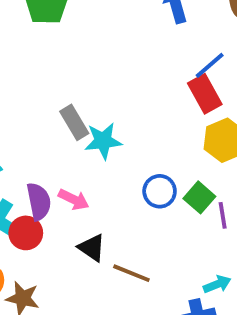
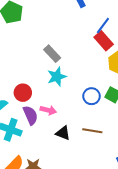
gray rectangle: (74, 122) -> (52, 54), moved
red circle: (26, 233) -> (23, 93), moved
brown line: (131, 273) -> (92, 131), moved

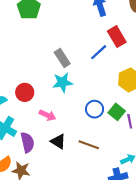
blue line: (103, 26) -> (99, 52), moved
red rectangle: (104, 41) -> (117, 37), moved
purple semicircle: (30, 115) -> (27, 142), moved

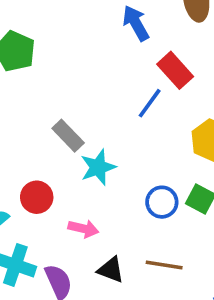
gray rectangle: (62, 58) -> (68, 136), moved

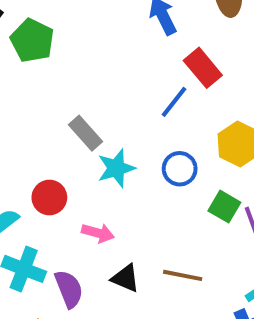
blue circle: (162, 202) -> (180, 169), moved

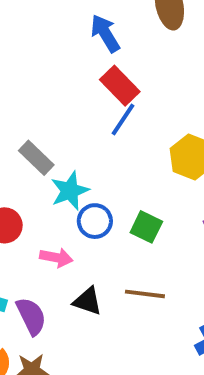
red rectangle: (203, 68) -> (120, 86), moved
blue circle: (180, 169) -> (95, 221), moved
green square: (224, 207) -> (146, 227), moved

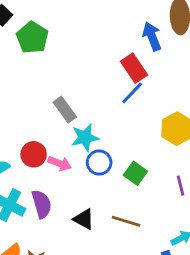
blue arrow: (105, 33) -> (152, 36), moved
pink arrow: (56, 258) -> (60, 163), moved
purple semicircle: (31, 316) -> (42, 204), moved

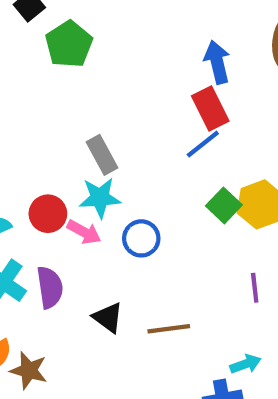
blue arrow: (152, 36) -> (217, 62), moved
cyan star: (85, 138) -> (100, 198), moved
green square: (135, 173) -> (224, 205), moved
brown line: (126, 221) -> (169, 329), turned -32

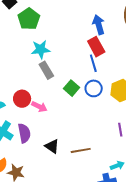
blue line: (203, 144) -> (93, 63), turned -66
cyan star: (100, 198) -> (41, 49), moved
green square: (224, 205) -> (71, 88), moved
blue circle: (141, 238) -> (94, 88), moved

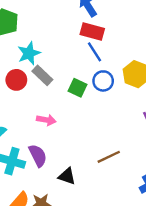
red rectangle: (96, 47) -> (92, 32), turned -30
red circle: (22, 99) -> (16, 80), moved
black triangle: (52, 146) -> (67, 176), moved

